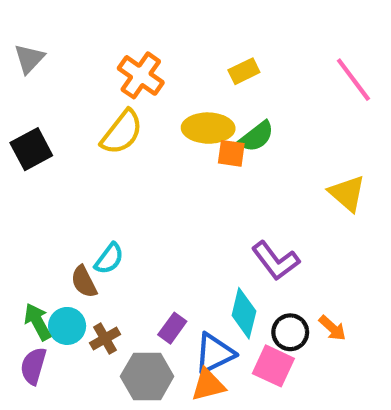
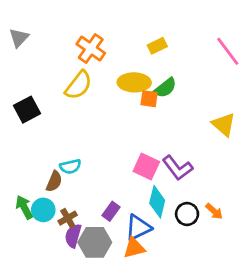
black square: (31, 149) -> (27, 110), moved
cyan semicircle: (109, 259) -> (70, 167), turned 40
brown semicircle: (84, 282) -> (54, 181), turned -130
purple semicircle: (33, 366) -> (73, 236), moved
pink square: (273, 366) -> (146, 167), moved

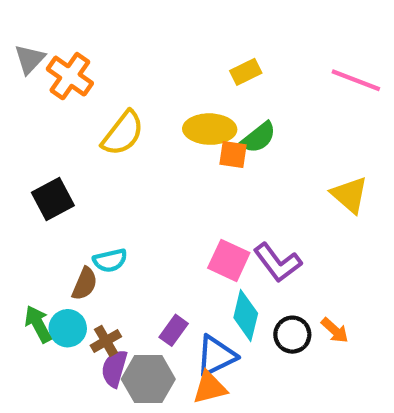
orange cross: (91, 49) -> (70, 76), moved
pink line: (228, 51) -> (356, 80), turned -32
black square: (27, 110) -> (53, 199), moved

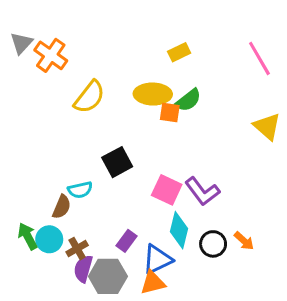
pink line: (356, 80) -> (259, 58), turned 39
yellow triangle: (350, 195) -> (267, 126), moved
black square: (53, 199) -> (117, 162), moved

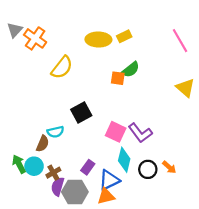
yellow ellipse: (153, 94) -> (98, 40), moved

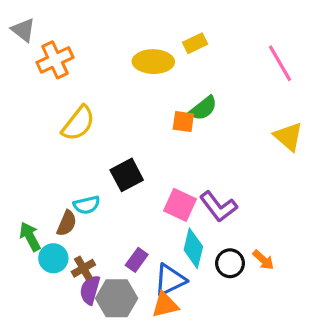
gray triangle: (15, 30) -> (23, 30), moved, turned -35
yellow rectangle: (124, 36) -> (195, 43), moved
orange cross: (35, 38) -> (55, 60), turned 30
yellow semicircle: (62, 67) -> (78, 123), moved
green arrow: (19, 164) -> (30, 237), moved

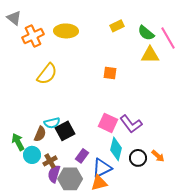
yellow ellipse: (153, 62) -> (66, 31), moved
green semicircle: (203, 108) -> (146, 33), moved, turned 78
yellow triangle: (288, 137) -> (150, 55), moved, turned -42
black square: (127, 175) -> (65, 131), moved

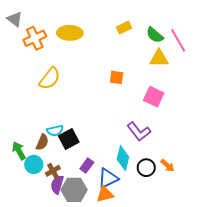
pink square: (108, 123) -> (154, 97), moved

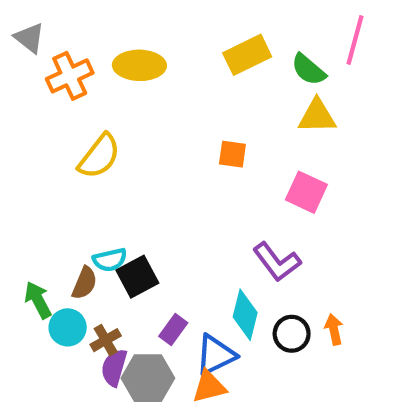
yellow rectangle: (124, 28) -> (247, 55), size x1.5
pink line: (178, 40) -> (355, 40), moved, turned 45
orange arrow: (167, 166) -> (334, 330), turned -144

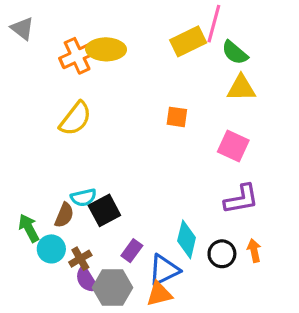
pink line: (355, 40) -> (214, 24), moved
orange cross: (70, 76) -> (77, 56), moved
purple L-shape: (277, 262) -> (241, 199), moved, turned -63
purple semicircle: (114, 368) -> (87, 280), turned -48

